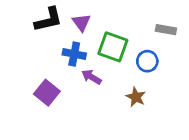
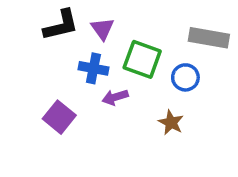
gray rectangle: (166, 30) -> (209, 38), size x1.5
purple arrow: (91, 77) -> (115, 97), turned -48

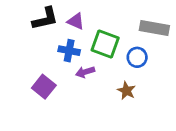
purple triangle: (102, 29) -> (76, 21), turned -30

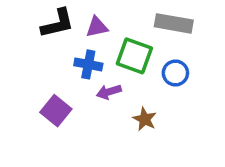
purple triangle: (76, 21) -> (97, 27), turned -36
gray rectangle: (154, 28) -> (174, 23), moved
brown star: (126, 91) -> (145, 119), moved

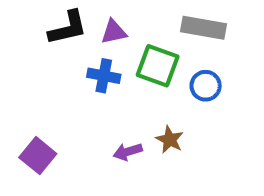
purple arrow: (109, 92) -> (128, 152), moved
purple square: (56, 111) -> (38, 156), moved

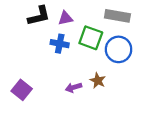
blue circle: (206, 86) -> (119, 49), size x1.5

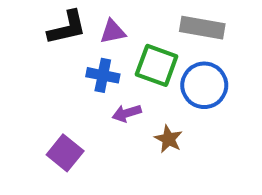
purple arrow: (74, 88) -> (127, 113), moved
purple square: (22, 90) -> (65, 153), moved

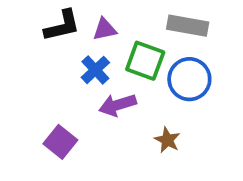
blue cross: (103, 75) -> (95, 70), turned 36
purple arrow: (127, 113) -> (118, 105), size x1.4
brown star: (168, 139) -> (167, 140), moved

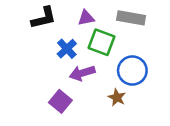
purple triangle: (105, 29) -> (86, 18), moved
blue circle: (189, 79) -> (132, 71), moved
purple square: (60, 142) -> (60, 101), moved

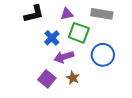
brown star: (117, 97) -> (73, 78), moved

